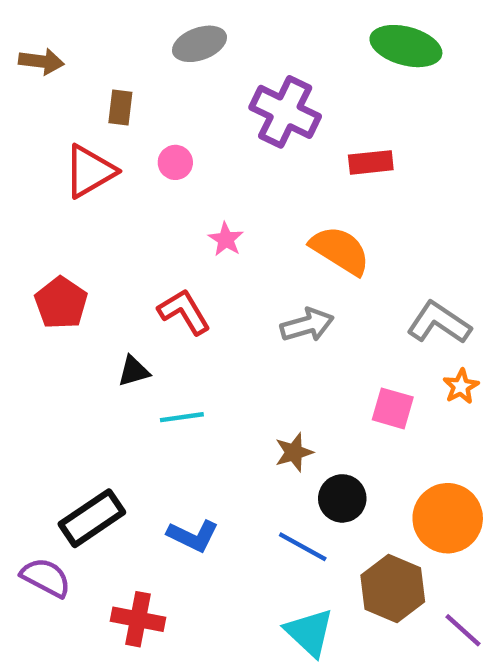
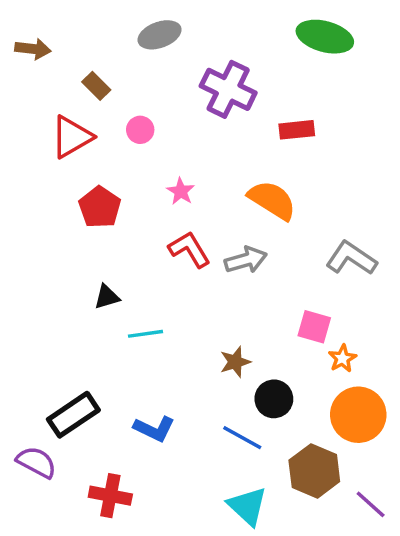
brown rectangle: (120, 108) -> (96, 86), turned -52
red pentagon: (61, 303) -> (100, 207), moved
red L-shape: (184, 312) -> (189, 249), moved
orange star: (461, 386) -> (342, 358), moved

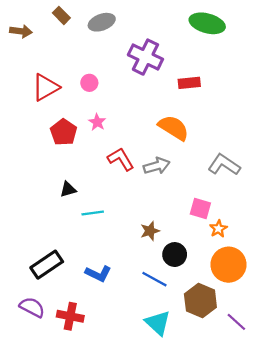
brown rectangle: (96, 86) -> (61, 15), moved
pink star: (181, 191) -> (97, 122), moved
purple semicircle: (36, 462) -> (32, 307), moved

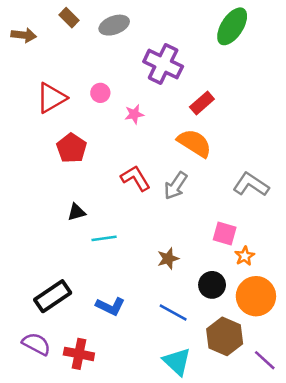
green ellipse: (207, 23) -> (232, 26), turned -72
red rectangle: (189, 83) -> (202, 103), moved, turned -35
pink star: (97, 122) -> (134, 114), moved, turned 30
gray arrow: (157, 166) -> (176, 186), turned 140
black circle: (175, 255) -> (212, 285), moved

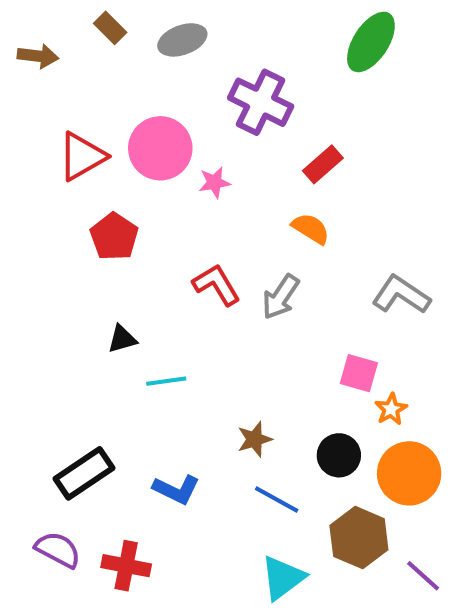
pink circle: (100, 93) -> (160, 148), size x2.0
orange semicircle: (194, 143) -> (311, 229), size x0.7
brown star: (168, 259) -> (255, 439), moved
cyan triangle: (177, 361) -> (283, 578), turned 40

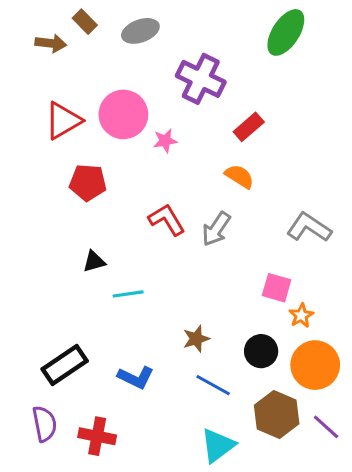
brown arrow: (38, 56) -> (51, 43), moved
red pentagon: (114, 237) -> (88, 183), turned -30
purple semicircle: (58, 550) -> (45, 424), turned 51
purple line: (423, 576) -> (326, 427), moved

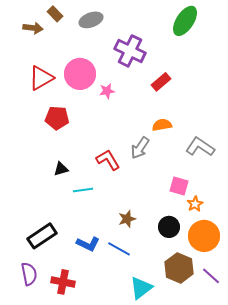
orange semicircle: (239, 176) -> (162, 125), moved, turned -42
red L-shape: (167, 220) -> (108, 160), moved
blue line: (213, 385) -> (119, 249), moved

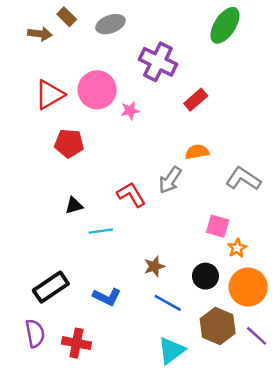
blue line: (119, 249) -> (168, 303), moved

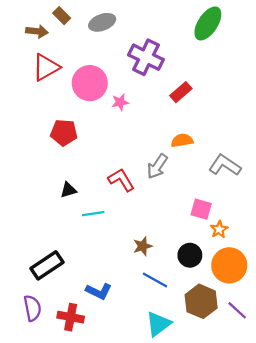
red triangle: (50, 95) -> (46, 67), moved
blue L-shape: (107, 297) -> (99, 291), moved

